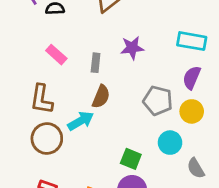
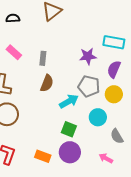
purple star: (132, 48) -> (88, 56), moved
cyan arrow: (81, 121) -> (69, 101), moved

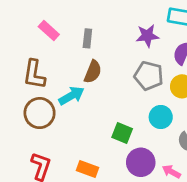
cyan arrow: (69, 101) -> (71, 96), moved
purple circle: (70, 152) -> (141, 162), moved

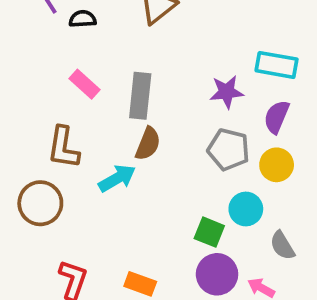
gray rectangle: (87, 38) -> (140, 96), size x1.6
brown circle: (40, 113) -> (40, 203), moved
green square: (122, 133) -> (209, 232), moved

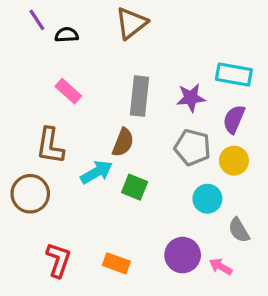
gray rectangle: (140, 96) -> (140, 96), moved
green square: (209, 232) -> (135, 187), moved

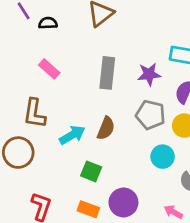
brown semicircle: (123, 142) -> (106, 128), moved
green square: (135, 187) -> (91, 171), moved
purple circle: (183, 255) -> (123, 202), moved

